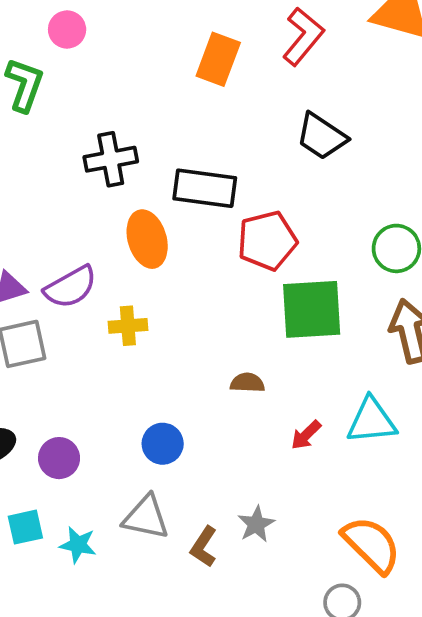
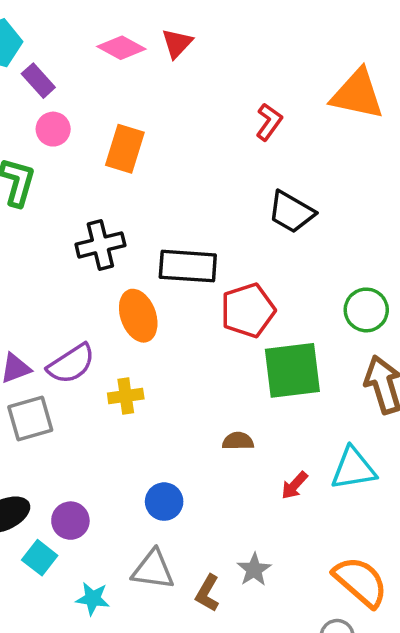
red L-shape: (303, 36) -> (269, 122), size x0.7
orange rectangle: (218, 59) -> (125, 149), moved
cyan square: (25, 527) -> (40, 558), moved, turned -36

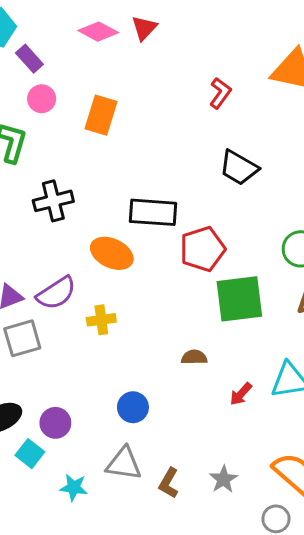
black cross: (100, 245) -> (53, 201), moved
orange ellipse: (138, 316) -> (112, 253), turned -45
gray star: (254, 570) -> (223, 479), moved

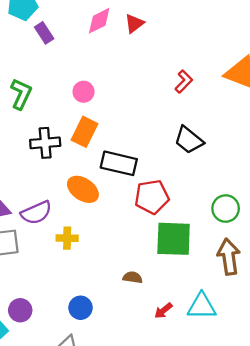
pink diamond: (98, 32) -> (99, 21), turned -64
pink circle: (42, 99) -> (84, 92), moved
orange rectangle: (101, 115) -> (84, 132), moved

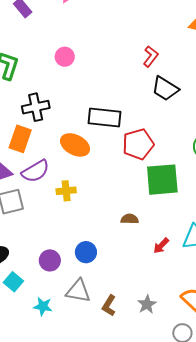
red L-shape: (184, 82) -> (151, 56), moved
orange rectangle: (84, 132) -> (20, 139), moved
purple circle: (20, 310) -> (50, 260), moved

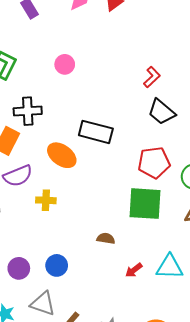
red pentagon: (138, 144) -> (154, 163), moved

